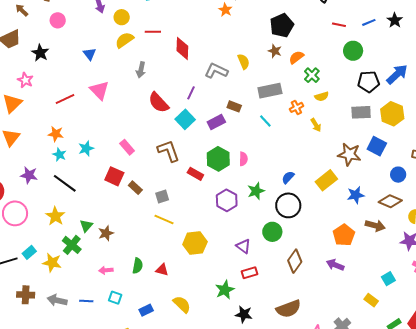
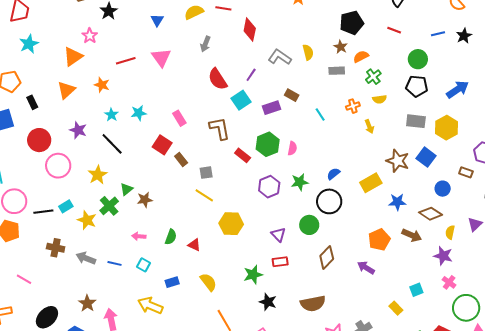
red line: (339, 25) -> (394, 30), moved
black pentagon: (369, 82) -> (417, 86), moved
gray rectangle: (270, 91) -> (337, 71), moved, size x0.7
orange star: (56, 134) -> (102, 85), moved

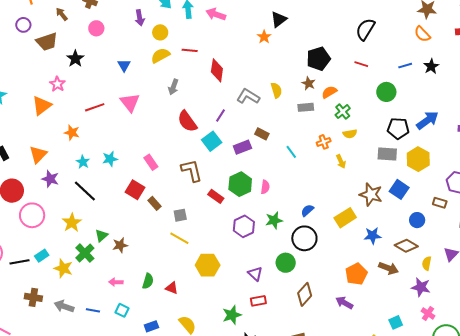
black pentagon: (417, 86) -> (398, 128), moved
orange triangle: (66, 90) -> (38, 154), moved

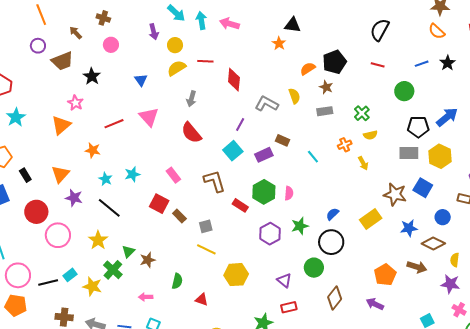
black triangle: (279, 19) -> (293, 25), turned 48
orange semicircle: (329, 92) -> (308, 69), moved
red semicircle: (187, 121) -> (191, 133), moved
blue star: (373, 236) -> (409, 228), moved
green semicircle: (148, 281) -> (177, 281), moved

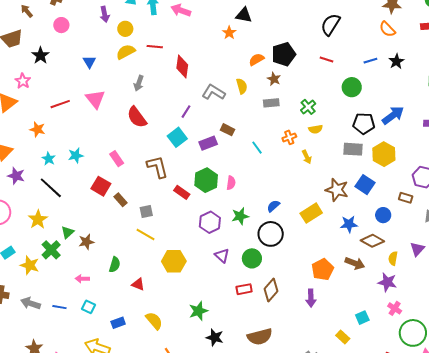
purple triangle: (284, 280) -> (222, 256), moved
purple arrow: (375, 304) -> (311, 298), turned -120
red rectangle: (289, 307) -> (244, 289), moved

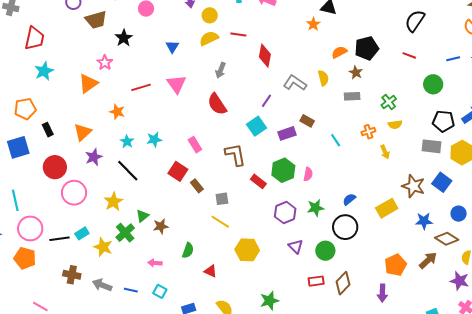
purple star: (16, 176) -> (94, 157), turned 30
brown arrow: (355, 263) -> (428, 260), turned -66

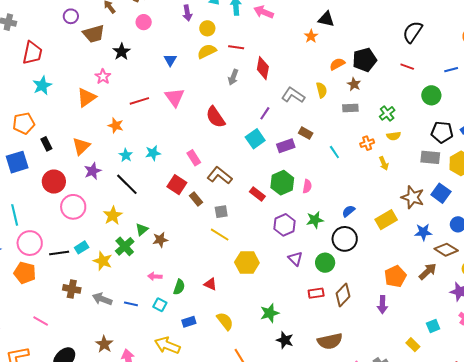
gray arrow: (221, 70) -> (233, 77), moved
brown L-shape: (235, 155) -> (220, 175), moved, turned -40
green semicircle: (188, 250) -> (179, 287), moved

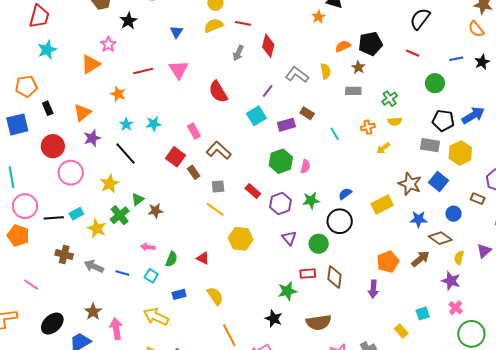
yellow arrow: (384, 163) -> (383, 148), turned 72
red rectangle: (257, 194) -> (253, 191), moved
brown diamond: (343, 295) -> (335, 277), turned -40
green star: (270, 313) -> (287, 291), moved

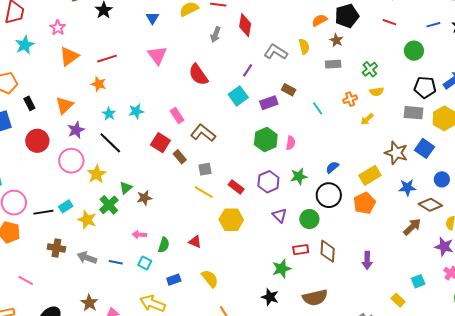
pink star: (108, 44) -> (58, 28), moved
red line: (143, 71) -> (107, 59), moved
pink circle: (71, 173) -> (71, 161), moved
red rectangle: (253, 191) -> (236, 187), moved
orange pentagon: (388, 262) -> (364, 203), moved

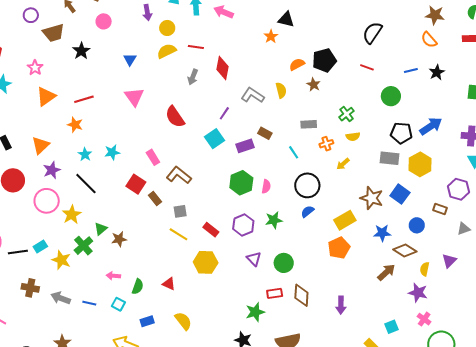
gray rectangle: (333, 64) -> (309, 124), moved
black circle: (329, 195) -> (307, 185), moved

